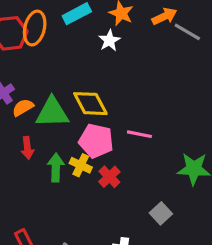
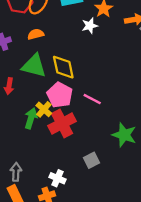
orange semicircle: (23, 107) -> (36, 34), moved
green arrow: (56, 167) -> (31, 118), moved
red cross: (109, 177) -> (62, 123), size x1.6

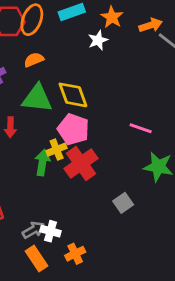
pink line: (92, 99) -> (141, 128), moved
yellow cross: (44, 109) -> (57, 150), turned 35
gray arrow: (16, 172) -> (33, 230), turned 66
white cross: (57, 178) -> (50, 231), moved

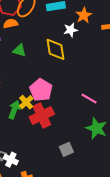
orange semicircle: (34, 60) -> (11, 24), moved
yellow diamond: (73, 95) -> (56, 49), moved
green triangle: (37, 98) -> (20, 50), moved, size x0.6
yellow cross: (57, 150) -> (26, 102), turned -32

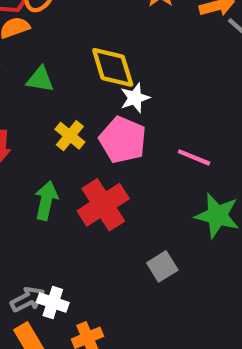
white star: (71, 30) -> (135, 98), moved
pink pentagon: (41, 90) -> (123, 140), moved
yellow cross: (26, 102) -> (70, 136), moved

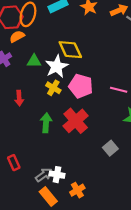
white star: (135, 98) -> (57, 67), moved, size x1.5

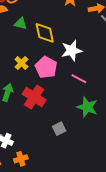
green triangle: (34, 61) -> (21, 24), moved
white star: (57, 67) -> (72, 51), moved
red cross: (76, 121) -> (34, 97), turned -30

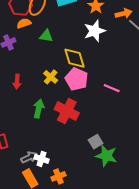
yellow diamond: (45, 33) -> (74, 58), moved
white star: (72, 51) -> (95, 31), moved
green star: (87, 107) -> (106, 156), moved

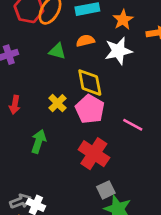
orange semicircle: (24, 23) -> (85, 41), moved
red cross: (67, 111) -> (94, 154), moved

